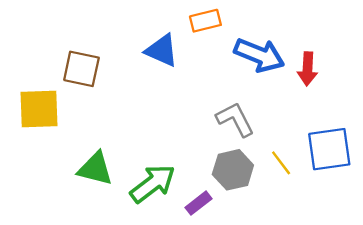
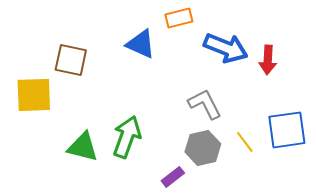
green arrow: (153, 184) -> (127, 137), moved, turned -33

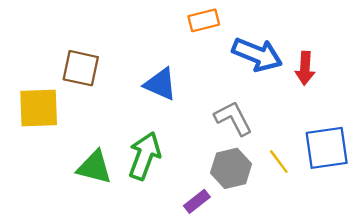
blue triangle: (141, 44) -> (160, 84), moved

